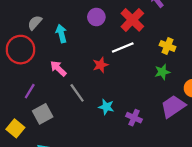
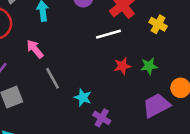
yellow cross: (168, 46) -> (158, 24), moved
red star: (101, 65) -> (122, 66), moved
purple cross: (134, 118) -> (102, 118), moved

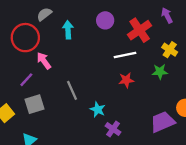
pink arrow: (35, 49) -> (44, 61), moved
red star: (122, 66) -> (126, 80), moved
green star: (149, 66) -> (160, 72), moved

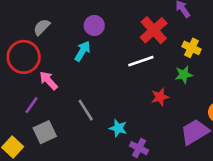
purple circle: (105, 20) -> (94, 26), moved
cyan arrow: (68, 30) -> (82, 51), moved, turned 42
red star: (126, 80) -> (160, 97), moved

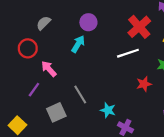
red circle: (24, 57) -> (28, 48), size x0.7
gray square: (45, 132) -> (56, 112), moved

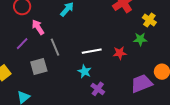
white line: (128, 53) -> (92, 51), moved
gray line: (80, 94) -> (55, 47), moved

